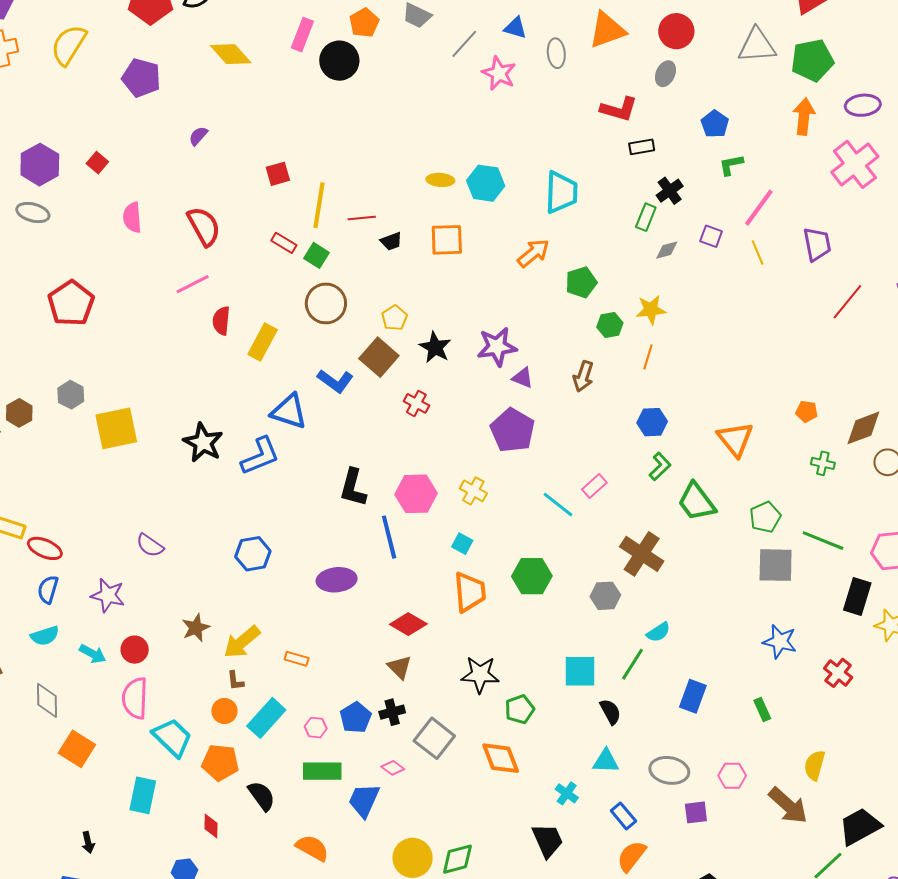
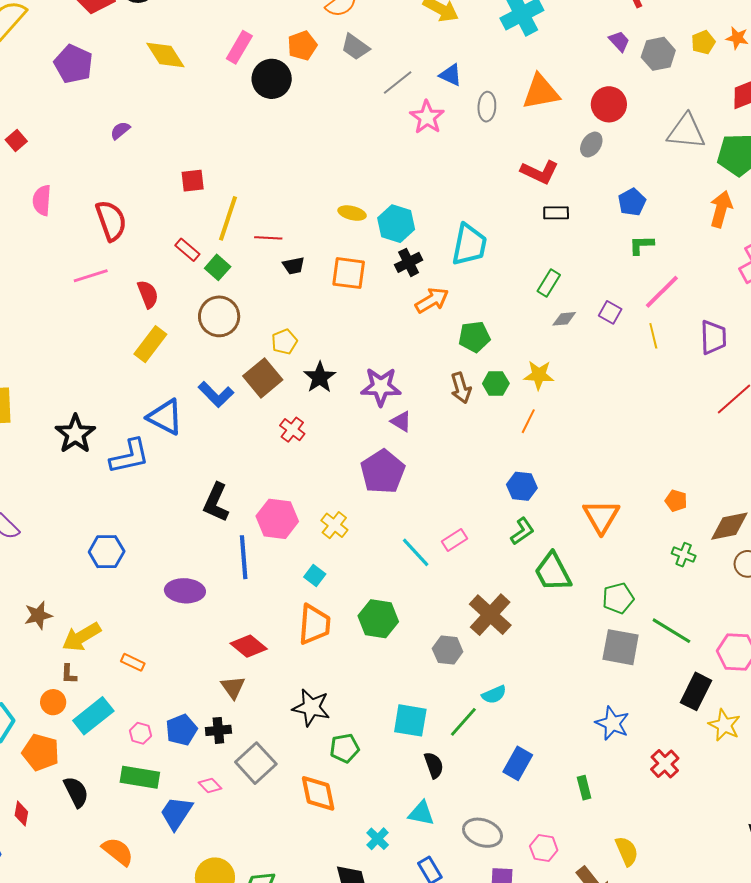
black cross: (670, 191) -> (409, 262), moved
red semicircle: (221, 321) -> (148, 294), moved, turned 144
brown arrow: (583, 376) -> (461, 388), moved, turned -44
yellow semicircle: (815, 765) -> (627, 851), turned 132

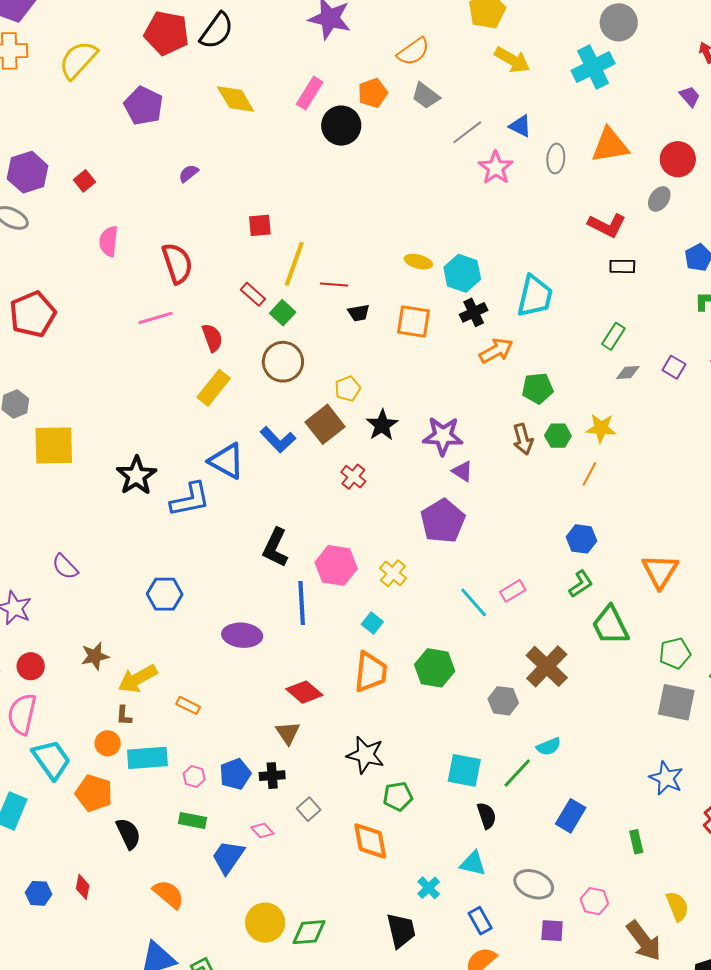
cyan rectangle: (93, 716) -> (147, 758), turned 33
gray square: (256, 763) -> (309, 809), size x0.6
green rectangle: (140, 777) -> (193, 821), size x0.7
red diamond: (21, 814) -> (83, 887), moved

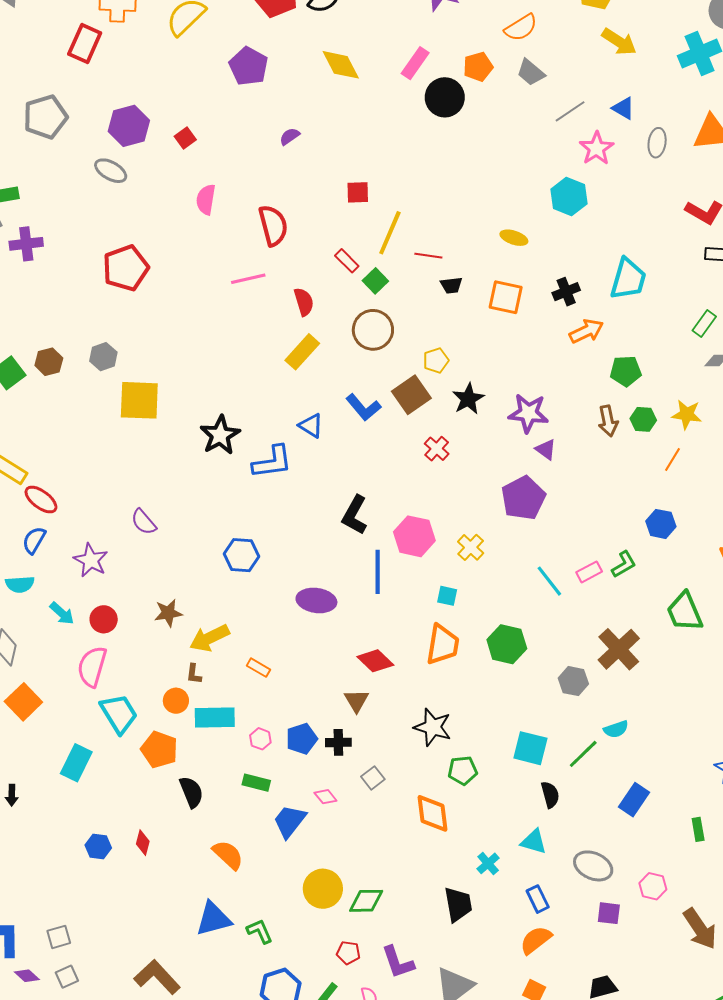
cyan hexagon: (462, 273) -> (569, 197), moved
blue triangle: (227, 461) -> (311, 426), size x0.7
green L-shape: (581, 584) -> (624, 564), moved
cyan square: (372, 623) -> (447, 596), turned -30

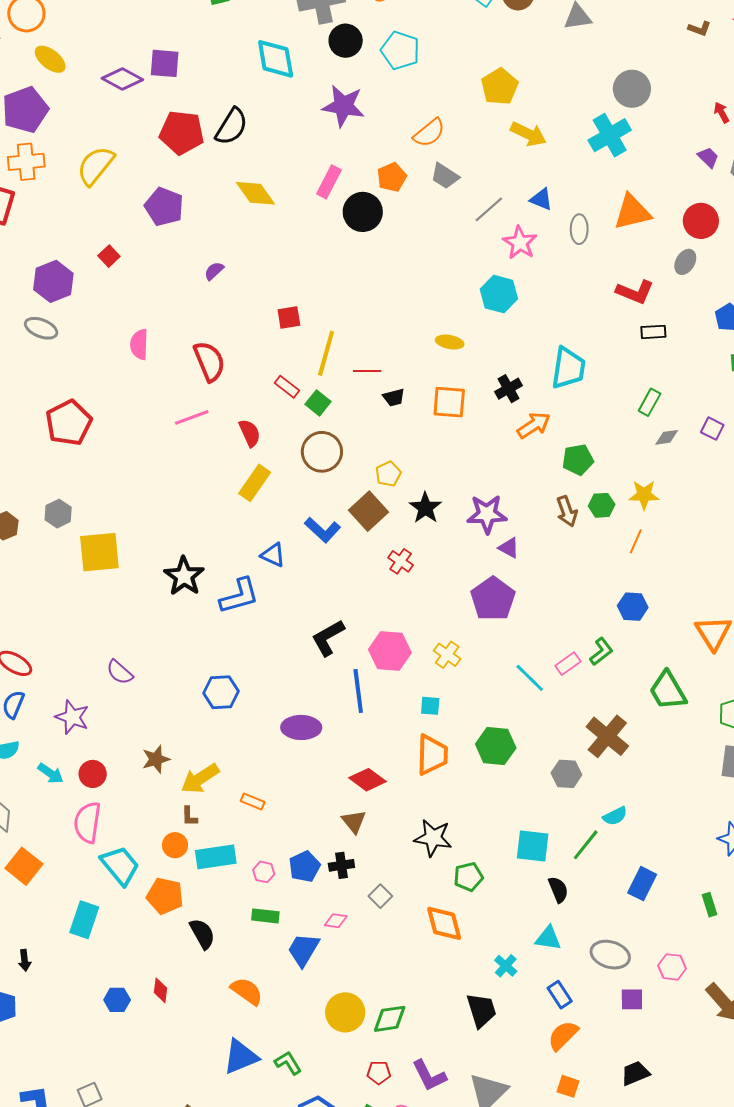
red square: (185, 138) -> (109, 256), moved
black L-shape: (355, 515) -> (328, 638), turned 39
pink diamond: (325, 797) -> (336, 921), turned -35

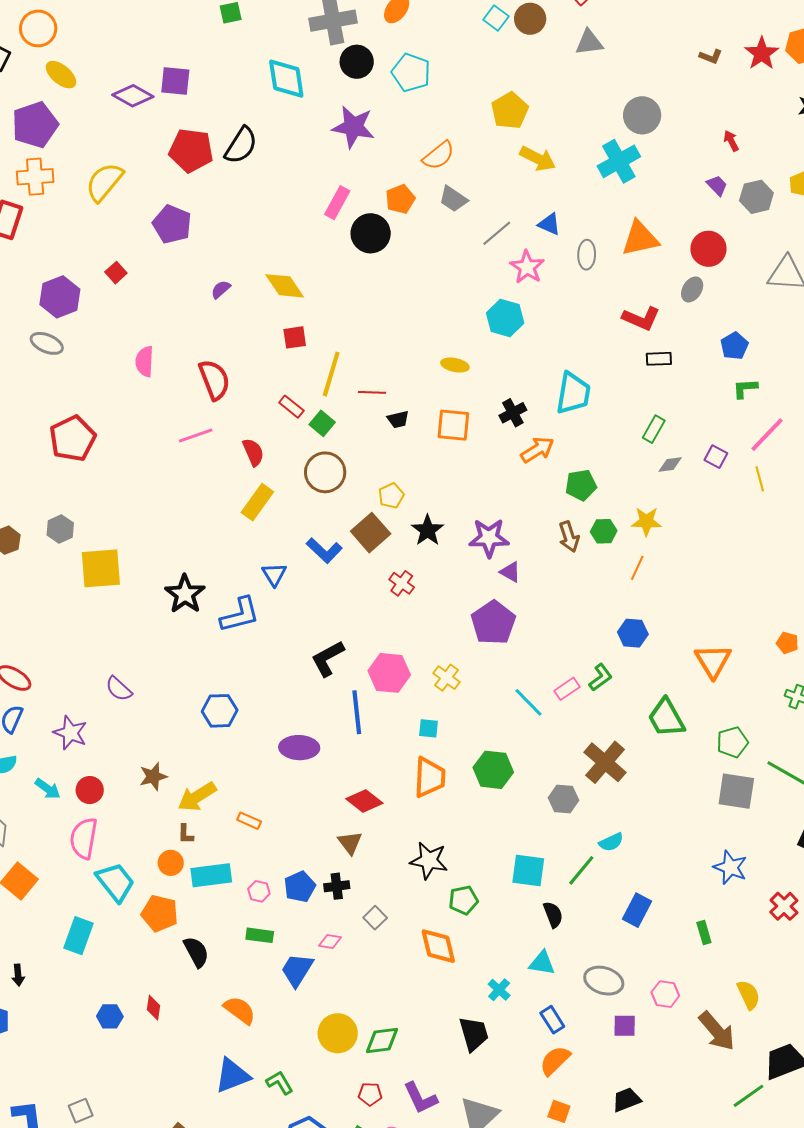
yellow diamond: (255, 193) -> (285, 286), moved
blue triangle: (273, 555) -> (274, 574), turned 32

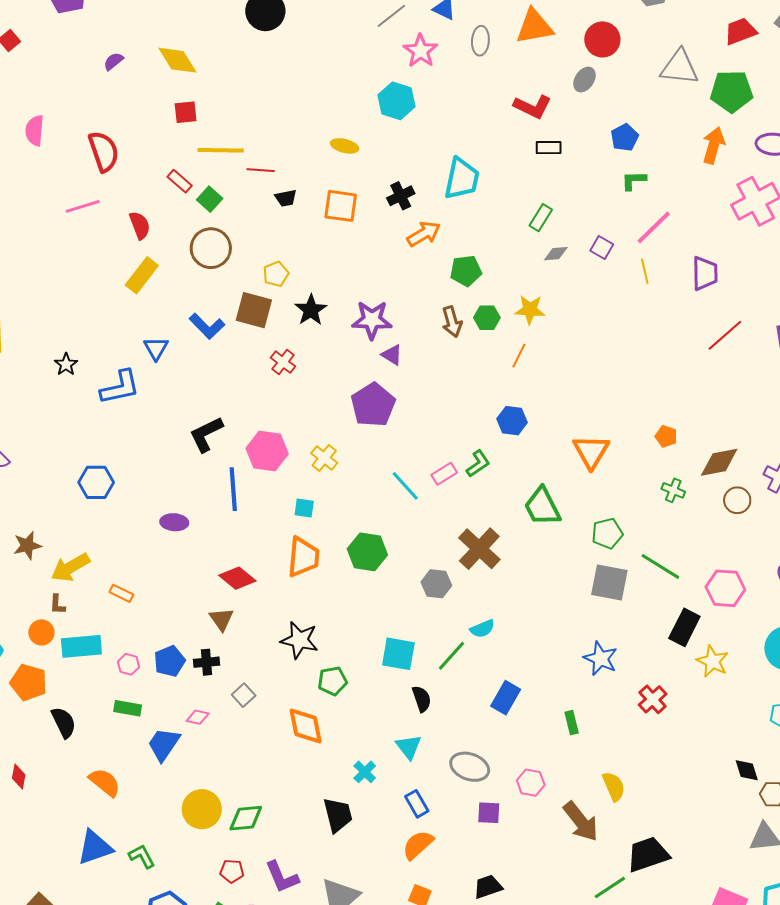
yellow line: (331, 374) -> (221, 150), turned 72
brown square: (371, 533) -> (254, 310), turned -36
black star: (185, 594) -> (66, 364), size x0.6
purple ellipse: (299, 748) -> (174, 522), size x0.7
cyan triangle: (542, 963) -> (409, 747), turned 40

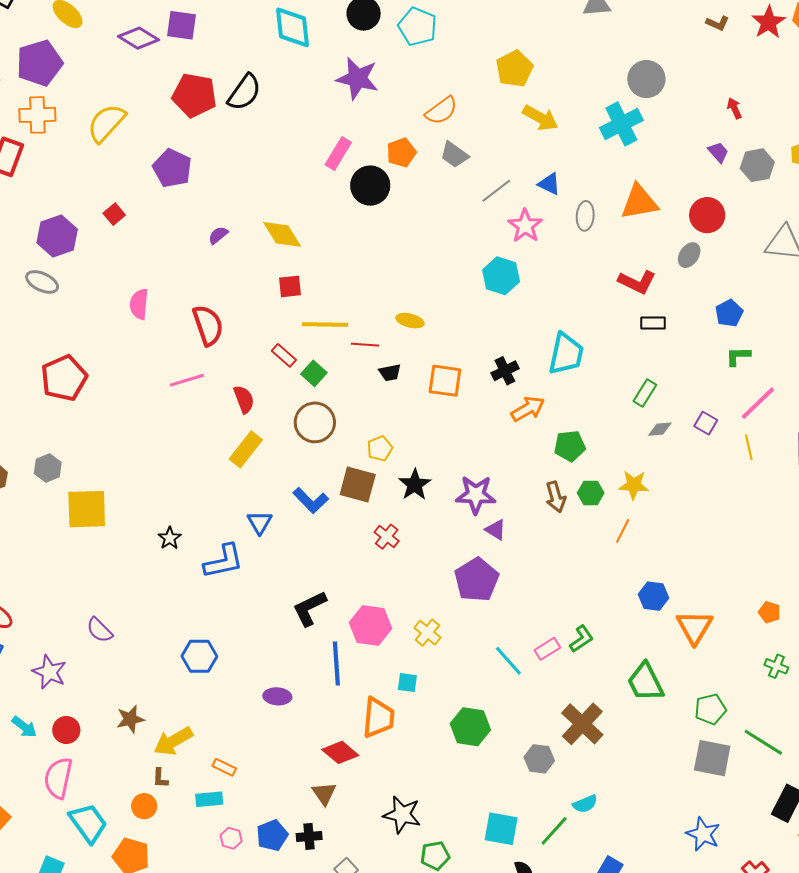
yellow ellipse: (345, 146) -> (410, 321), moved
blue hexagon: (512, 421) -> (654, 596), moved
orange trapezoid: (303, 557) -> (378, 718), moved
cyan rectangle: (81, 646) -> (209, 799), moved, size x0.7

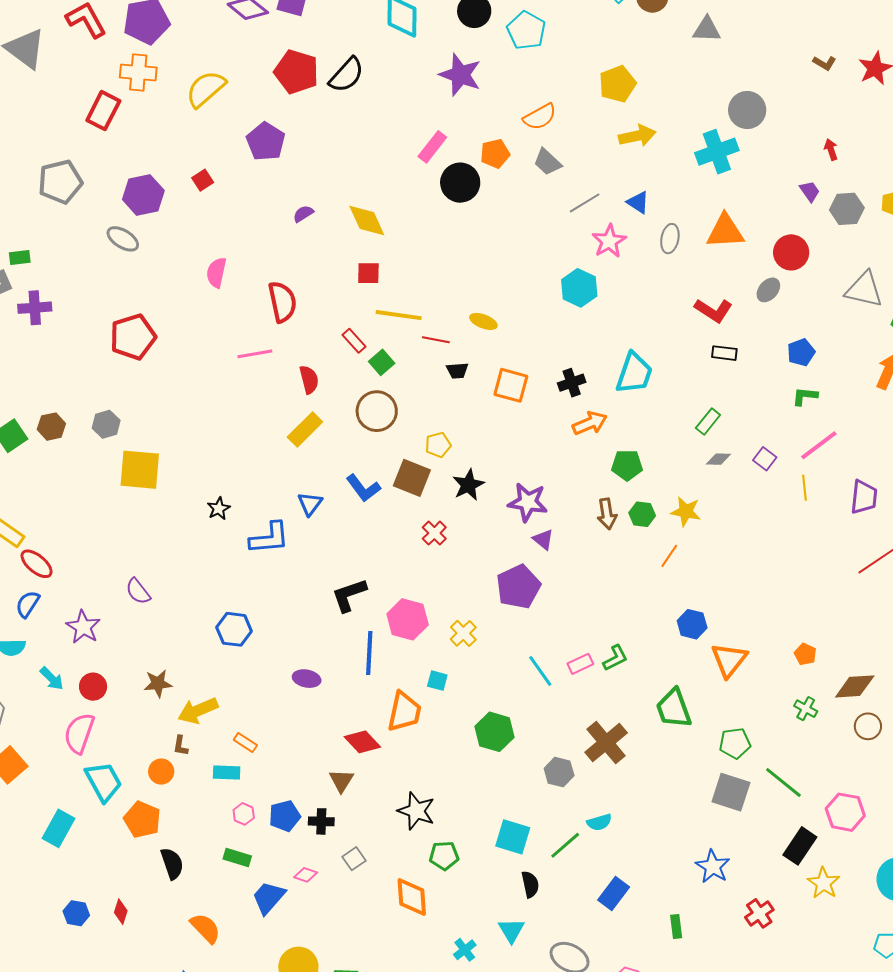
yellow arrow: (540, 118) -> (637, 136), turned -48

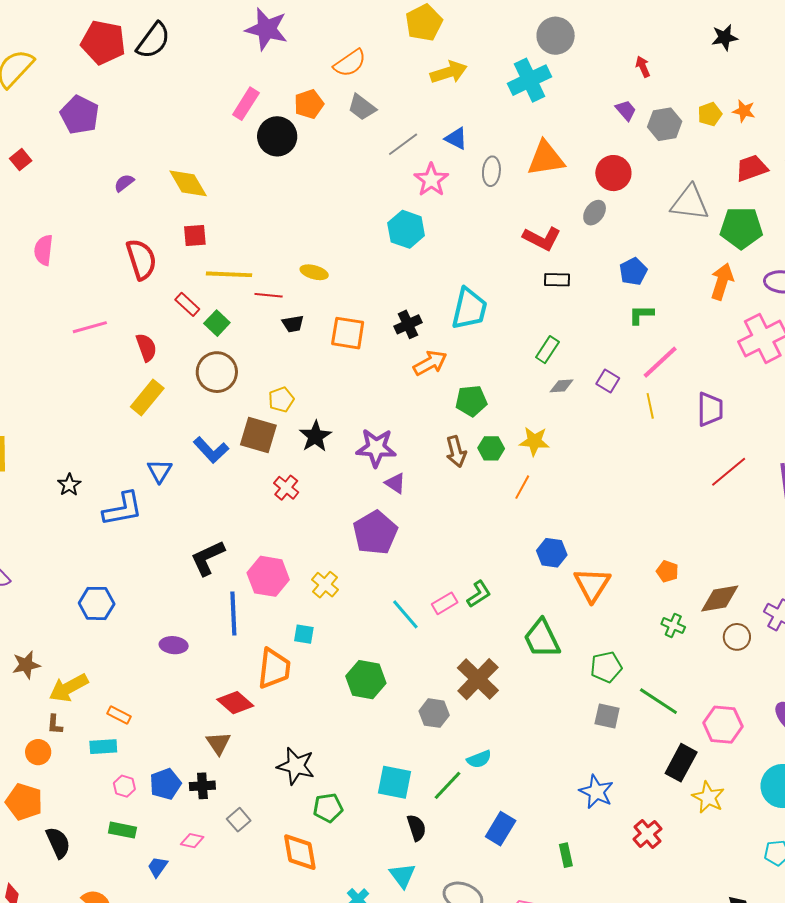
red semicircle: (282, 302) -> (141, 259), moved
gray square: (731, 792) -> (607, 716), size x0.7
blue trapezoid: (269, 898) -> (158, 867), size x0.6

